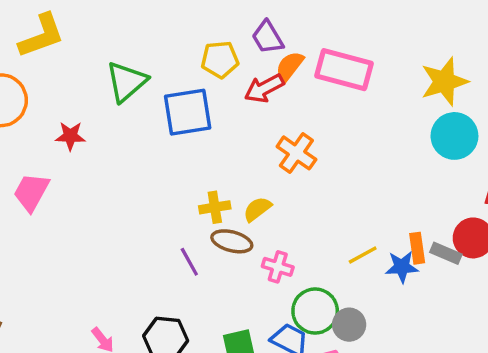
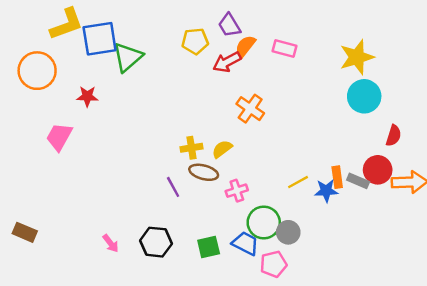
pink rectangle: (344, 70) -> (285, 49), size x0.6
blue square: (188, 112) -> (100, 39), moved
pink cross: (278, 267) -> (237, 191), turned -35

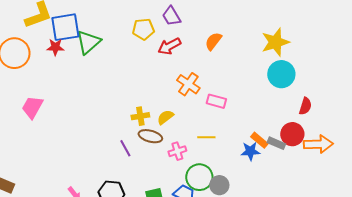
orange semicircle: (245, 46) -> (213, 41), moved
pink rectangle: (285, 49) -> (216, 101), moved
red star: (87, 96) -> (55, 47), moved
orange rectangle: (337, 177) -> (259, 140), turned -42
yellow line: (298, 182) -> (206, 137), moved, turned 30

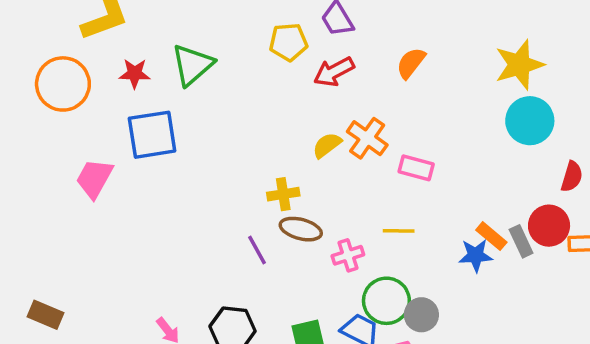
blue square: (65, 27) -> (152, 135), moved
yellow semicircle: (165, 117) -> (327, 145), moved
gray rectangle: (276, 143) -> (521, 241), turned 42

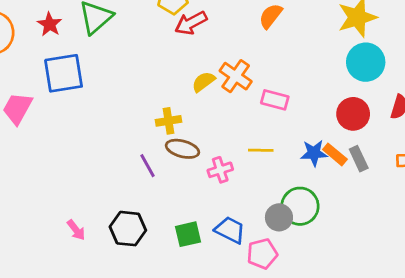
red arrow: (334, 72) -> (191, 23), moved
red star: (135, 73) -> (50, 24), turned 30
red circle: (549, 226) -> (353, 114), moved
blue star: (476, 255) -> (314, 153), moved
green circle: (386, 301) -> (300, 206), moved

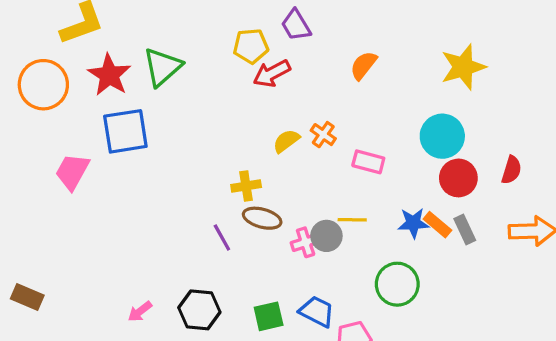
red star: (50, 24) -> (109, 75), size x1.5
cyan circle: (366, 62) -> (442, 136), moved
orange cross: (236, 76) -> (323, 135), size x0.7
gray circle: (279, 217) -> (326, 236), moved
pink arrow: (76, 230) -> (140, 311), turned 90

